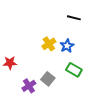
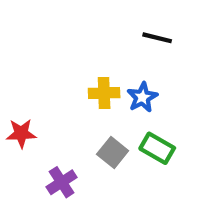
yellow cross: (49, 44) -> (104, 93), turned 32
gray square: (48, 79) -> (113, 152), moved

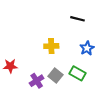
blue star: (142, 97) -> (87, 48), moved
purple cross: (62, 182) -> (37, 81), moved

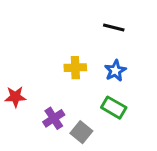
blue star: (87, 48) -> (115, 71), moved
gray square: (56, 75) -> (81, 132), moved

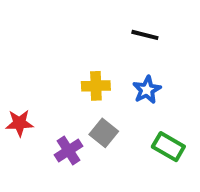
green rectangle: (114, 108) -> (168, 147), moved
gray square: (81, 132) -> (104, 133), moved

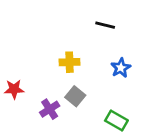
blue star: (147, 90) -> (121, 68), moved
green rectangle: (168, 147) -> (116, 120), moved

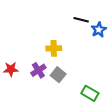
blue star: (121, 68) -> (99, 30), moved
purple cross: (50, 109) -> (38, 70), moved

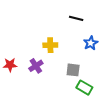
blue star: (99, 30) -> (91, 43), moved
gray square: (58, 75) -> (73, 70), moved, turned -32

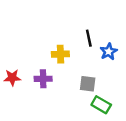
black line: (76, 18) -> (89, 38), moved, turned 64
purple cross: (36, 66) -> (43, 79), turned 32

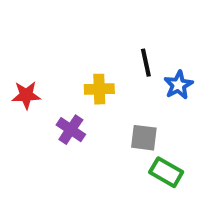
red star: (12, 78) -> (26, 95), moved
purple cross: (43, 79) -> (71, 130), turned 35

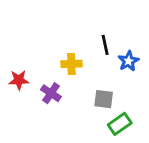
red star: (26, 95) -> (19, 80), moved
green rectangle: (166, 172) -> (120, 124), turned -65

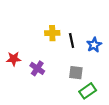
black line: (105, 45) -> (72, 41), moved
yellow cross: (71, 64) -> (52, 33), moved

